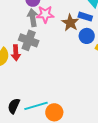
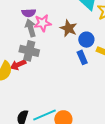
blue rectangle: (85, 17) -> (82, 57), moved, turned 56
red arrow: (16, 53) -> (18, 65), turned 77

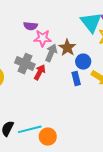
gray arrow: (31, 28) -> (51, 53), moved, turned 30
red arrow: (18, 65) -> (40, 72), moved, turned 133

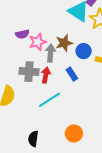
brown star: (67, 48) -> (64, 43), turned -30
blue rectangle: (76, 79) -> (72, 74), moved
cyan line: (30, 129) -> (50, 100), moved

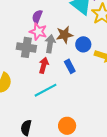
purple semicircle: (22, 34) -> (37, 17), moved, turned 120
pink star: (38, 42) -> (38, 32), turned 30
gray cross: (29, 72) -> (26, 47), moved

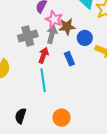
pink star: (38, 32) -> (54, 19), moved
gray cross: (26, 47) -> (28, 36), turned -30
cyan line: (45, 90) -> (43, 80), turned -75

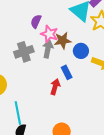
red arrow: (43, 55) -> (55, 87), moved
cyan line: (43, 80) -> (18, 113), moved

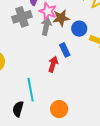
gray cross: (24, 52) -> (22, 17), moved
cyan line: (18, 113) -> (31, 90), moved

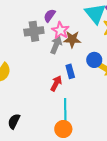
blue circle: (79, 29) -> (94, 60), moved
cyan line: (31, 90) -> (65, 110), moved
orange circle: (59, 109) -> (63, 129), moved

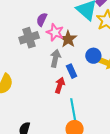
brown star: (72, 39) -> (68, 39), turned -30
gray arrow: (56, 45) -> (55, 58), moved

